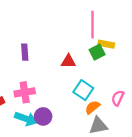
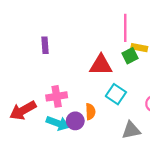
purple rectangle: (25, 52) -> (45, 45), moved
red triangle: (68, 61) -> (101, 65), size x1.5
orange semicircle: (92, 107) -> (90, 112), moved, turned 126

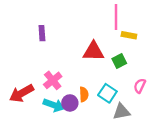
green square: (130, 56) -> (119, 61), moved
cyan square: (116, 94) -> (107, 93), moved
pink cross: (57, 96) -> (53, 80), turned -30

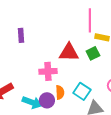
green square: (119, 61) -> (93, 53), moved
pink cross: (53, 80) -> (48, 71), moved, turned 36

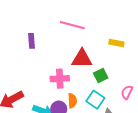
pink line: (90, 20) -> (72, 25), moved, turned -75
green square: (93, 53) -> (101, 75), moved

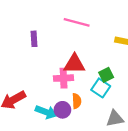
red triangle: (82, 59) -> (74, 64), moved
cyan square: (95, 100) -> (101, 88), moved

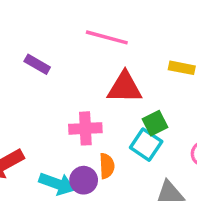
purple rectangle: (34, 39) -> (37, 64), turned -56
red triangle: (74, 64) -> (125, 87), moved

